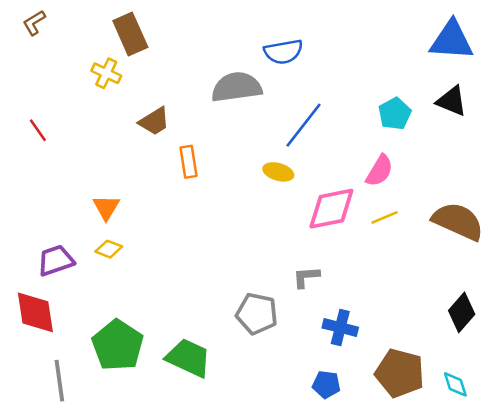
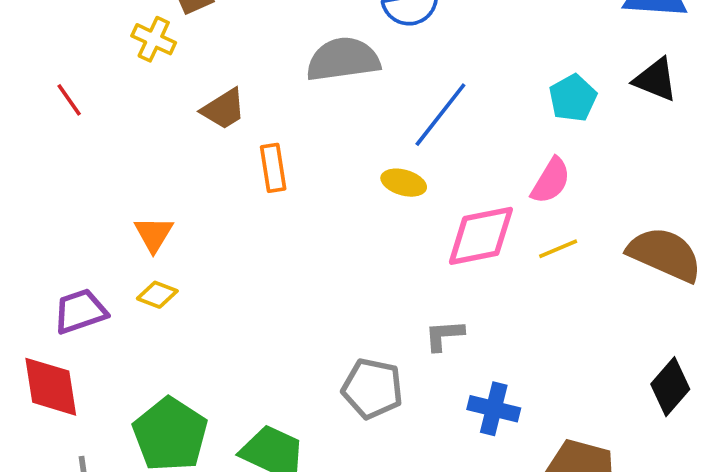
red line: (38, 130) -> (69, 100), moved

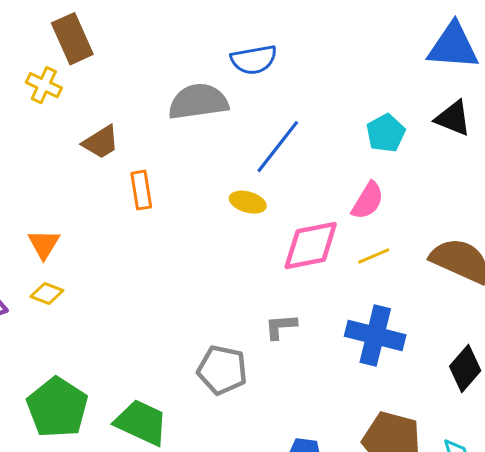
blue cross: (494, 409) -> (375, 336), moved, size x1.4

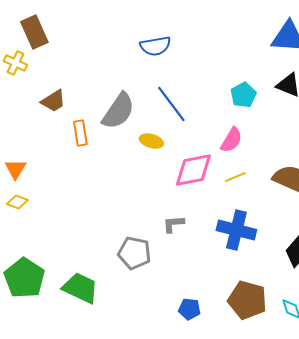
gray semicircle: (198, 102) -> (118, 111), moved, turned 132
blue line: (278, 147) -> (171, 104), turned -75

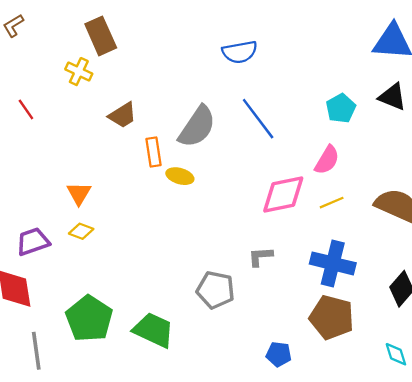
yellow ellipse: (151, 141) -> (180, 176), moved
brown pentagon: (247, 300) -> (332, 317), moved

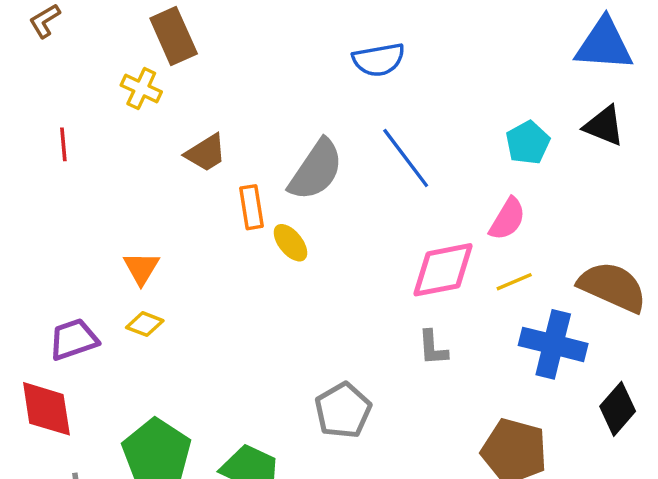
red line: (26, 109) -> (63, 144), turned 30
yellow ellipse: (180, 176) -> (290, 243), turned 35
gray L-shape: (260, 257) -> (433, 348), moved, turned -90
blue cross: (333, 263) -> (553, 344), moved
gray pentagon: (216, 290) -> (343, 411), turned 30

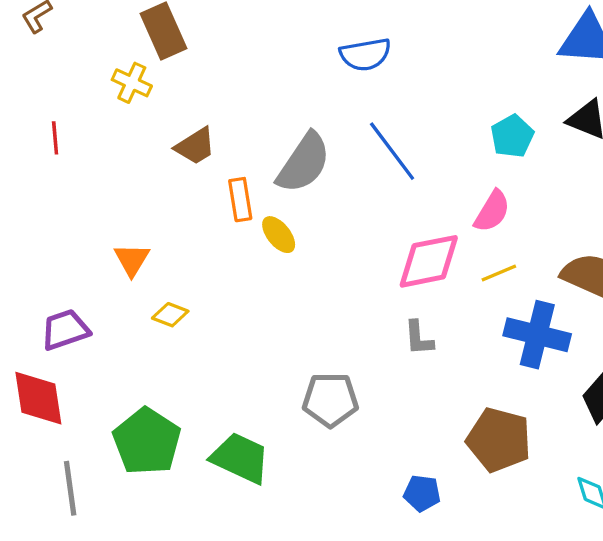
yellow diamond: (145, 324) -> (170, 315), moved
gray pentagon: (343, 411) -> (330, 400), turned 30

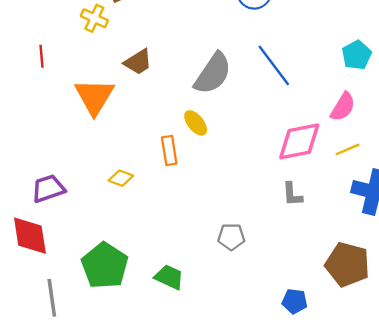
orange rectangle: (240, 200) -> (169, 151), moved
orange triangle: (132, 260) -> (94, 96), moved, size x1.6
gray pentagon: (330, 400) -> (231, 237), size x0.7
green trapezoid: (240, 458) -> (169, 277), size x0.7

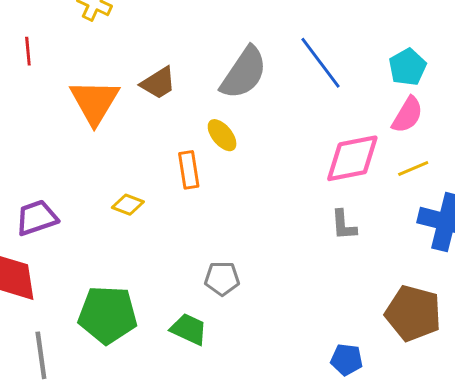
cyan pentagon: (357, 55) -> (407, 67), moved
brown trapezoid: (138, 62) -> (158, 83), moved
gray pentagon: (231, 237) -> (222, 279), moved
green pentagon: (105, 266) -> (108, 315), turned -30

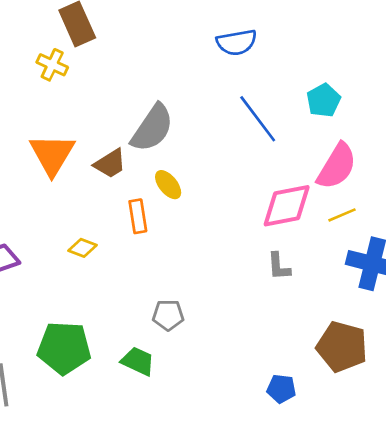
cyan pentagon: (407, 67) -> (324, 100), moved
gray semicircle: (244, 73) -> (152, 128), moved
brown trapezoid: (158, 83) -> (110, 164), moved
pink semicircle: (407, 115) -> (337, 166), size x1.4

